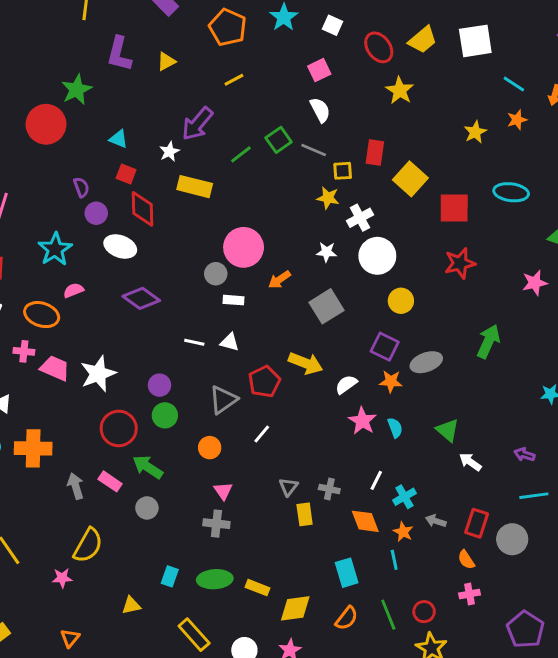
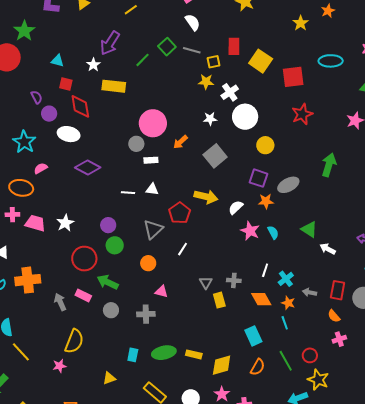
white star: (98, 374) -> (65, 223), size x0.7
pink triangle: (223, 491) -> (161, 292), turned -32
gray cross: (216, 524) -> (146, 314), moved

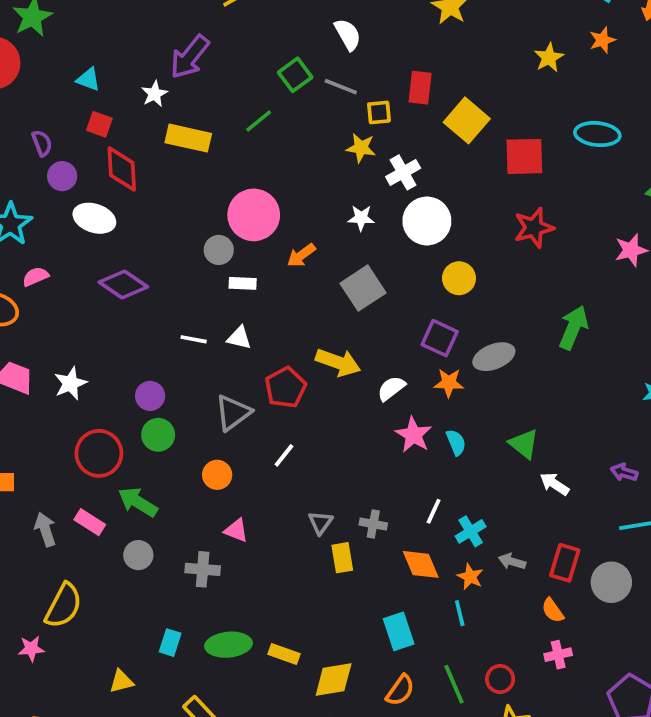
green line: (143, 60) -> (259, 121), moved

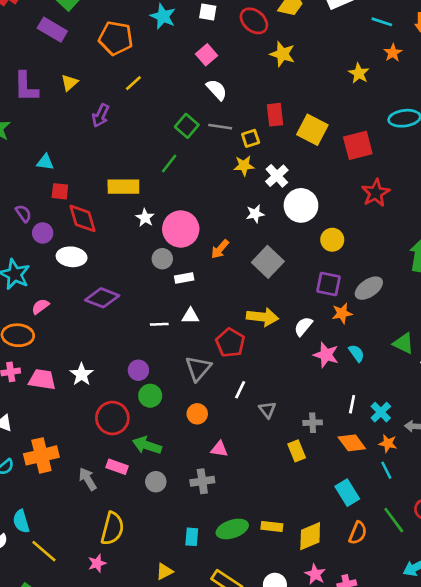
purple arrow: (190, 57) -> (101, 116), moved, size x0.7
white star: (154, 94) -> (145, 218), moved
gray triangle: (320, 523) -> (267, 410), moved

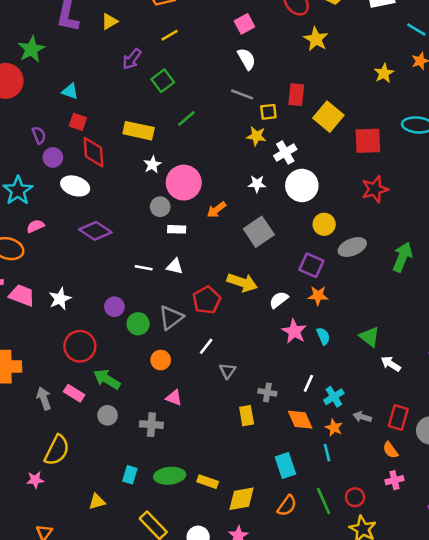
green square: (187, 126) -> (163, 81), moved
gray ellipse: (369, 288) -> (352, 247), moved
green circle: (150, 396) -> (138, 324), moved

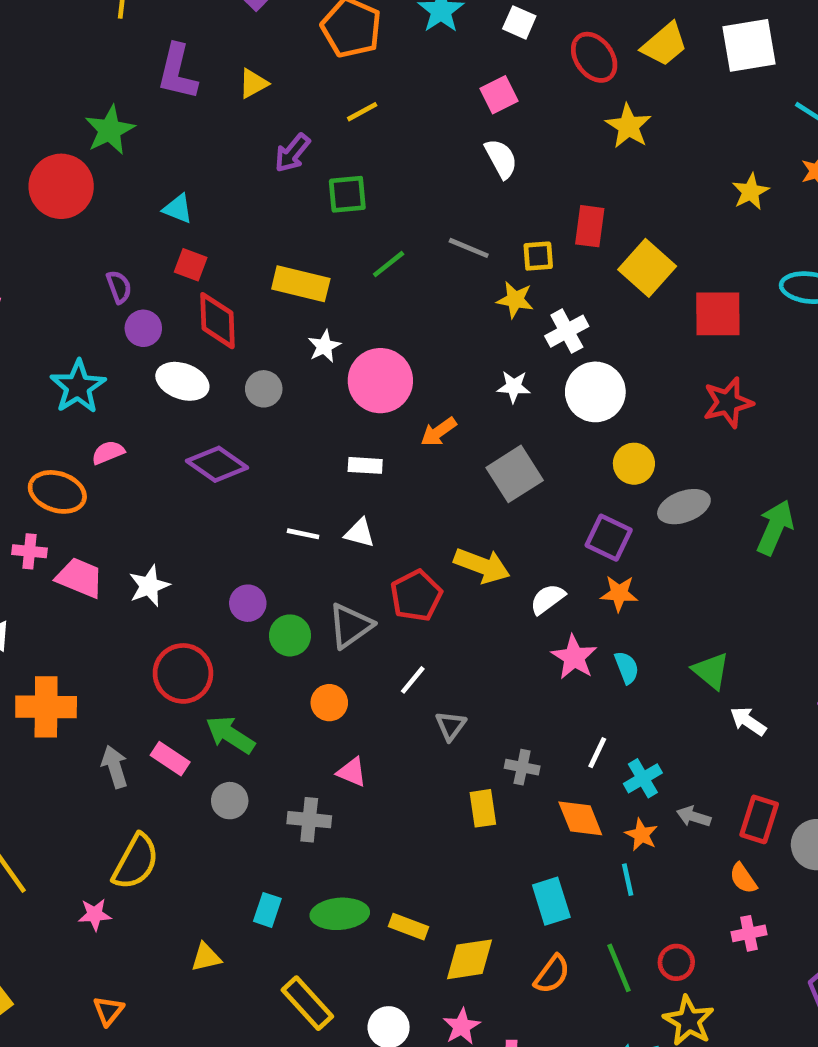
green square: (163, 81) -> (347, 194), turned 30
gray line: (242, 94) -> (469, 248), moved
gray circle: (160, 207) -> (264, 389), moved

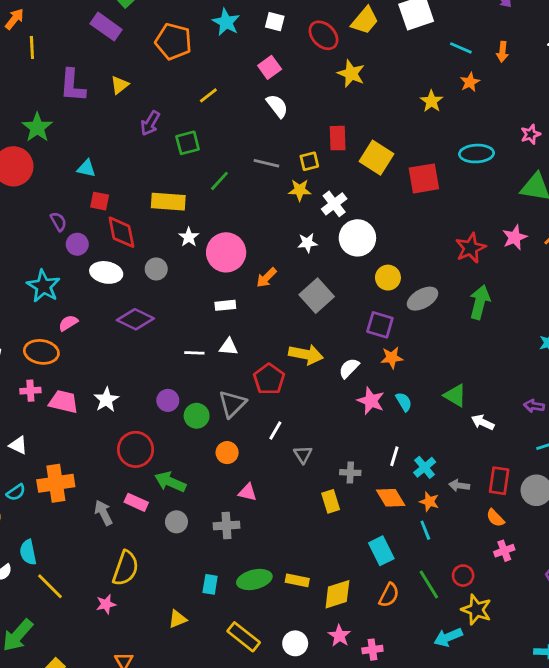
yellow line: (362, 112) -> (208, 95), moved
red star: (728, 403) -> (471, 248), moved

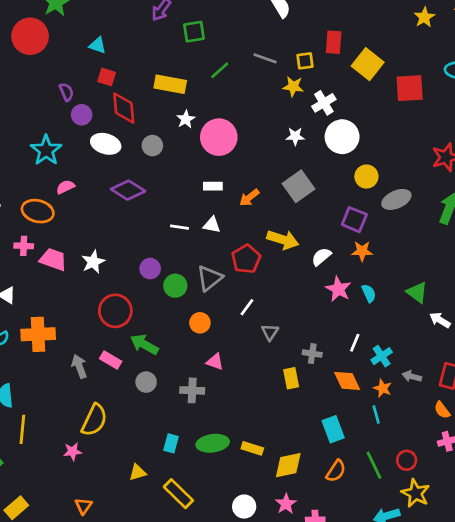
orange arrow: (266, 278) -> (249, 198), moved
yellow line: (50, 586) -> (22, 429), turned 44
yellow rectangle: (244, 637) -> (178, 494), moved

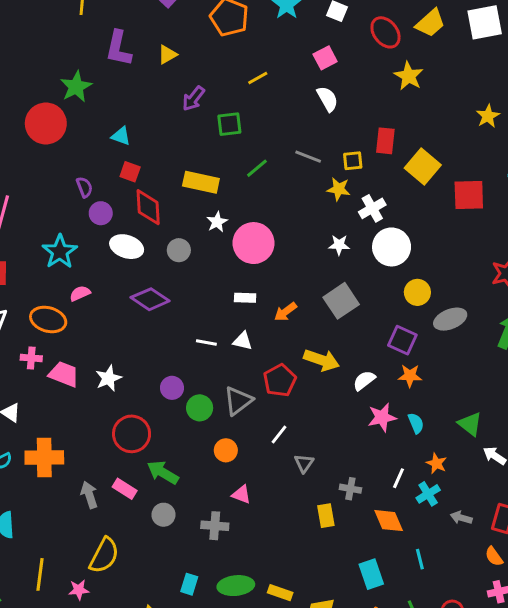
pink star: (338, 289) -> (382, 417), turned 30
orange star: (383, 388) -> (436, 463), moved
yellow line: (22, 429) -> (40, 574), moved

